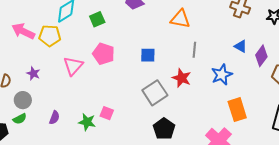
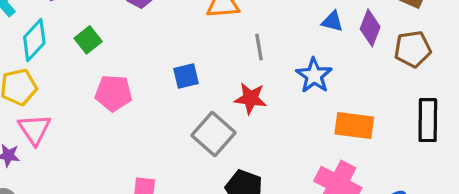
pink triangle: (73, 66) -> (34, 129), moved
orange rectangle: (237, 110) -> (354, 125), turned -50

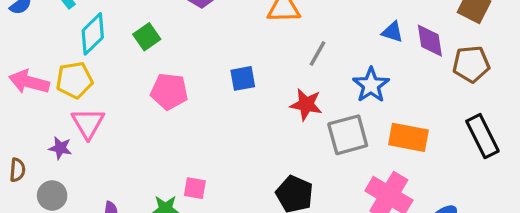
purple diamond: (370, 28) -> (430, 41), turned -33
gray line: (259, 47) -> (318, 53), turned 36
black rectangle: (428, 120) -> (482, 136), turned -30
gray square: (214, 134) -> (348, 135), moved, turned 30

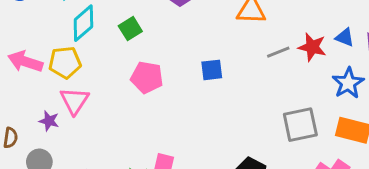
gray line: (318, 53) -> (278, 52), turned 35
blue star: (371, 85) -> (348, 83), moved
red star: (306, 104) -> (312, 47), moved

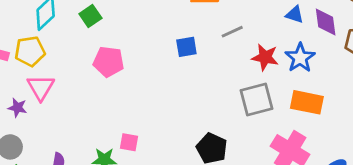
red star: (312, 47) -> (265, 57), moved
blue square: (212, 70) -> (186, 47), moved

